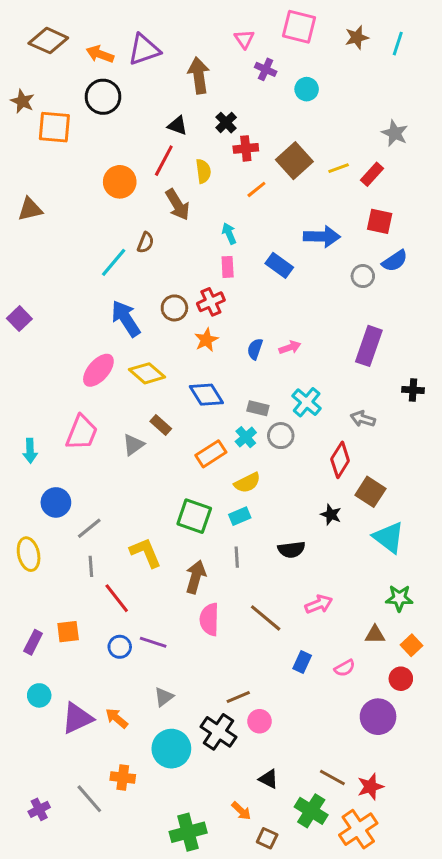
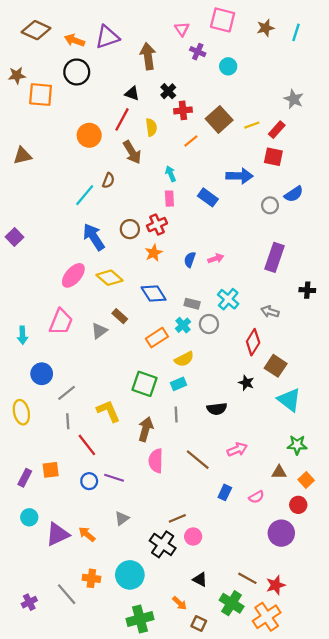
brown star: (22, 101) -> (17, 75), turned -30
red square: (380, 221) -> (273, 157), moved
cyan circle: (171, 749) -> (130, 575), moved

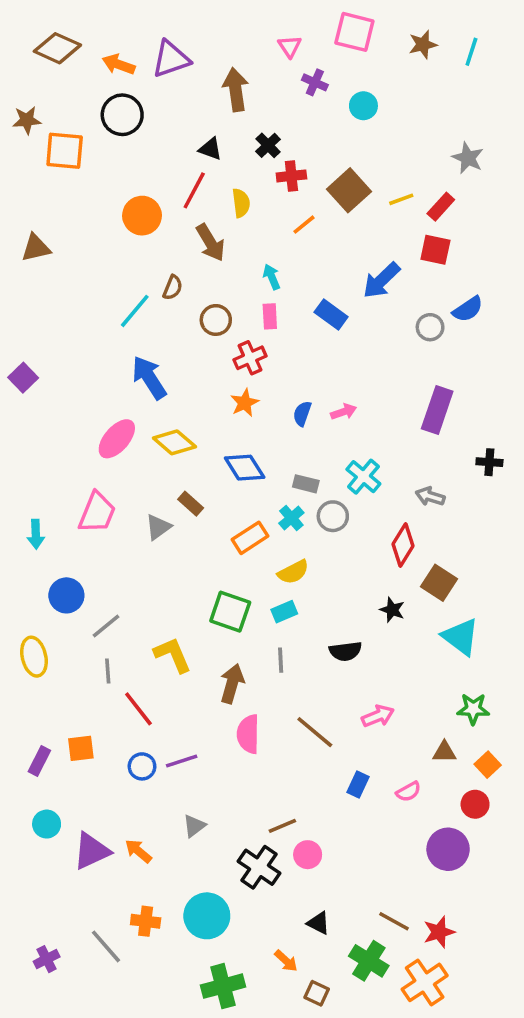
blue arrow: (239, 176) -> (381, 280), turned 135
brown circle: (130, 229) -> (216, 320), moved
purple line: (114, 478) -> (182, 761), turned -36

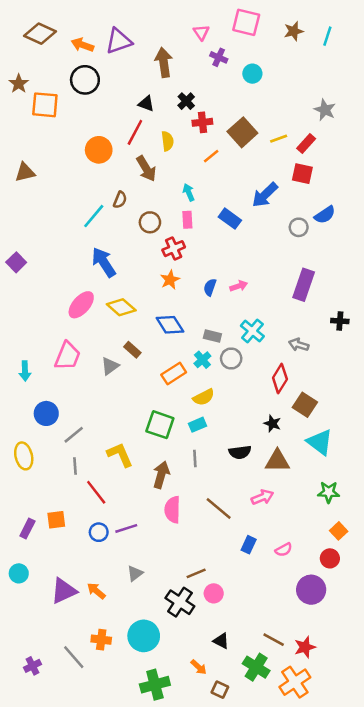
brown star: (27, 120) -> (19, 84), turned -30
brown triangle: (444, 752) -> (277, 461), moved, size x1.5
cyan circle: (47, 824) -> (19, 573), moved

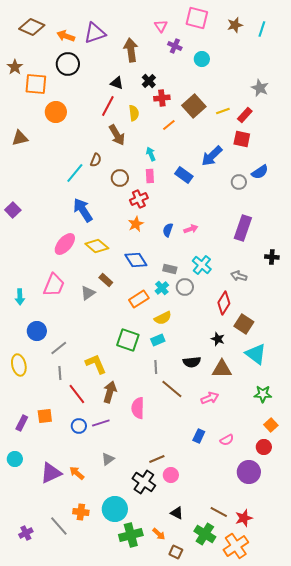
orange circle: (99, 150) -> (56, 112), moved
brown arrow: (161, 475) -> (110, 392), moved
brown line: (219, 508) -> (172, 389), moved
green cross: (155, 685) -> (131, 535), moved

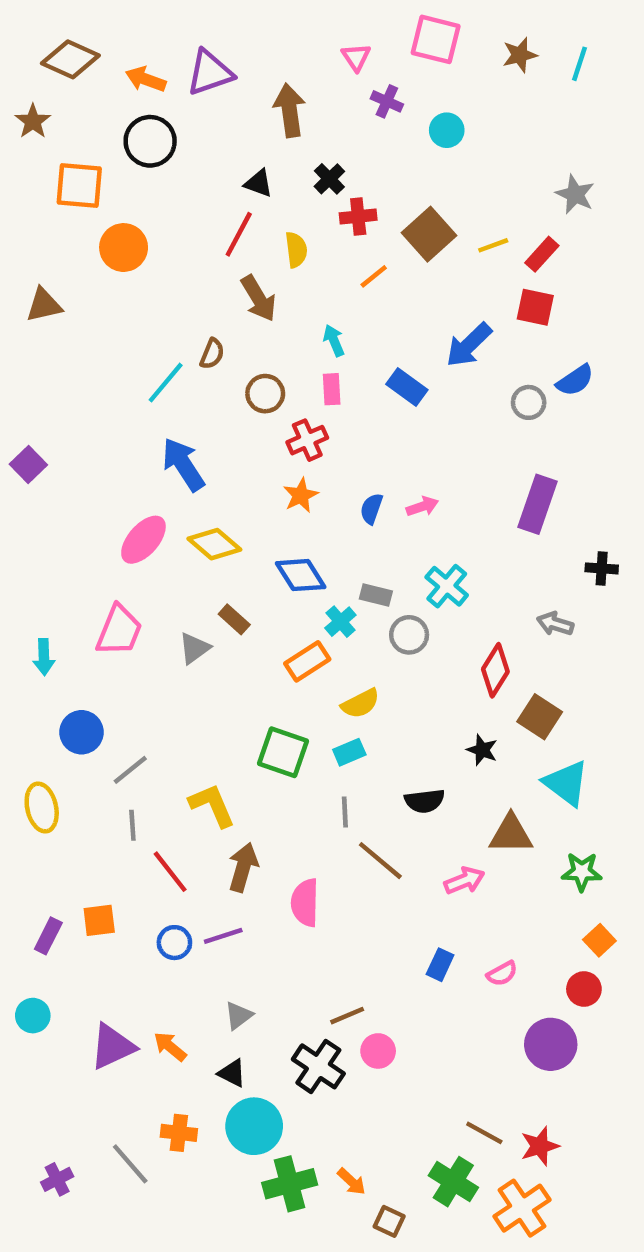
brown star: (15, 67) -> (33, 121), moved
gray arrow: (239, 276) -> (555, 624), moved
cyan cross: (162, 288) -> (340, 622), moved
brown triangle: (222, 369) -> (511, 834), moved
black triangle: (177, 513) -> (232, 1073), moved

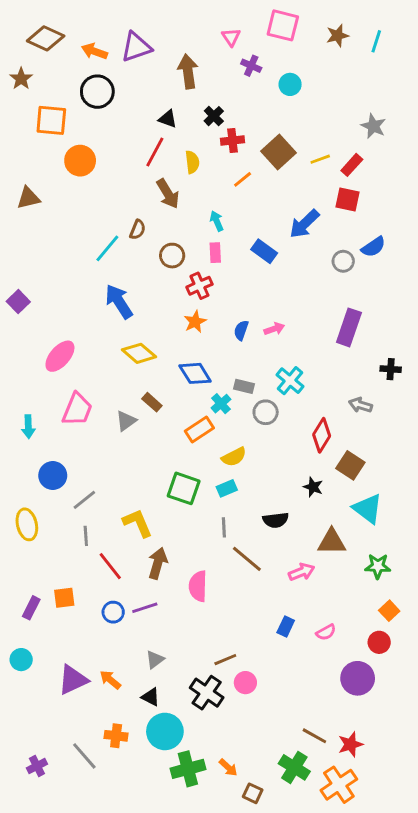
pink ellipse: (143, 540) -> (60, 356), moved

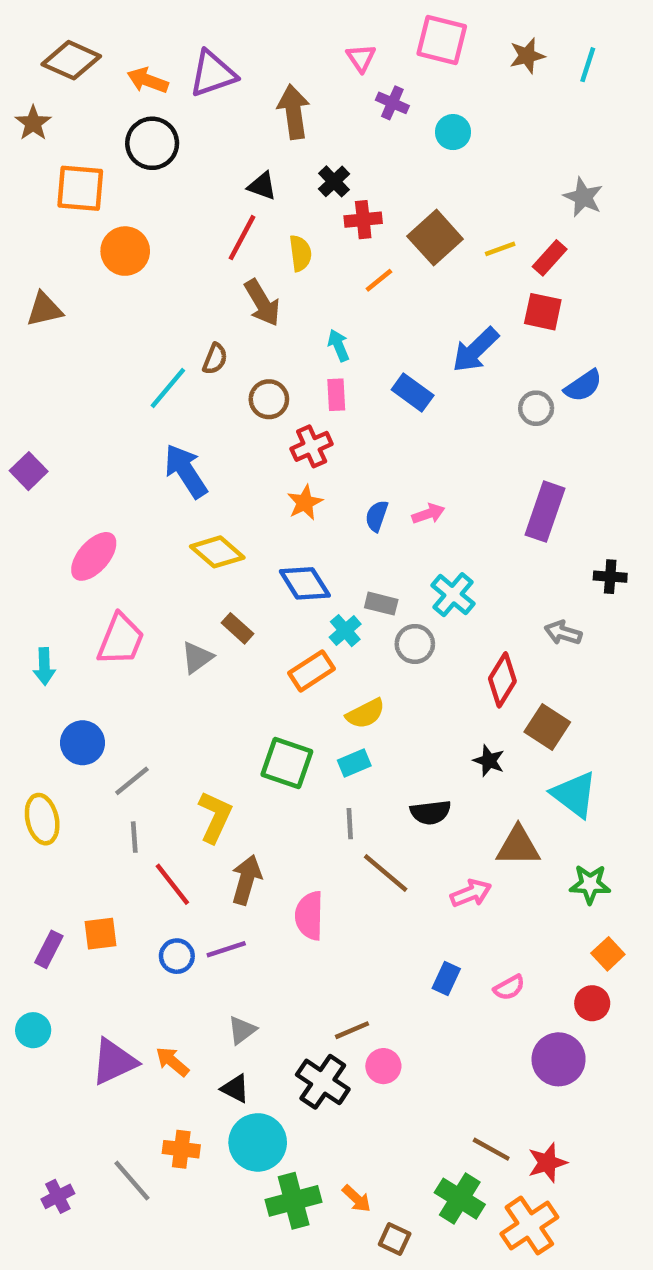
yellow L-shape: (138, 523) -> (215, 817), turned 48

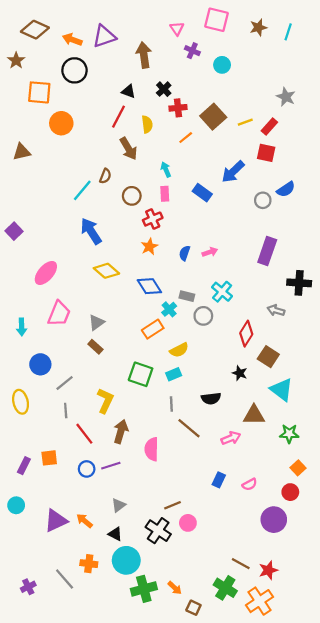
black cross: (610, 577) -> (299, 283), size x1.5
brown rectangle: (237, 628) -> (95, 347), moved

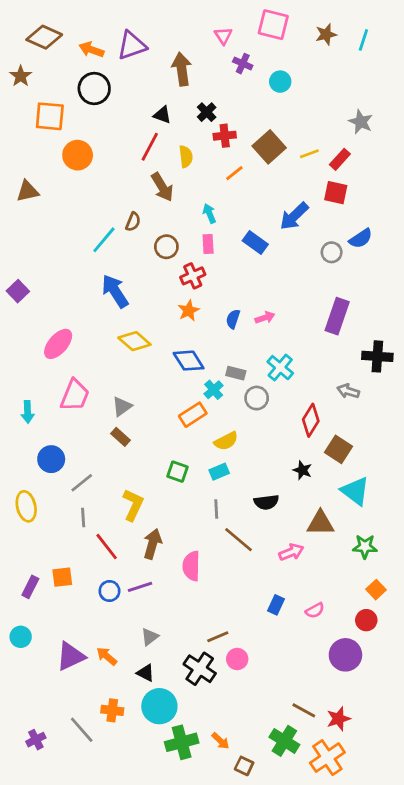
green square: (141, 374) -> (177, 472), size x0.7

